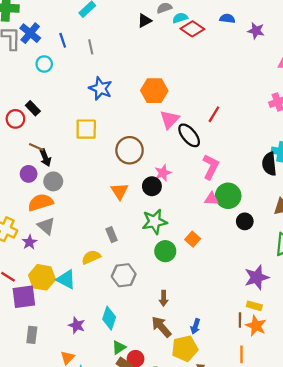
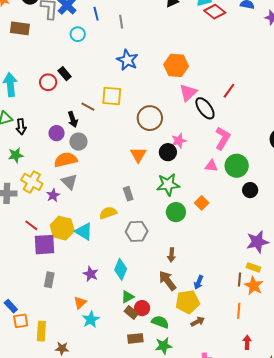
brown line: (36, 147) -> (88, 107), moved
pink triangle: (211, 199) -> (211, 166), moved

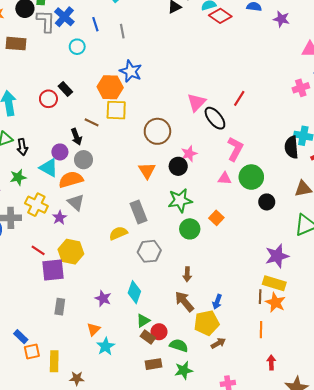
orange hexagon: (176, 65) -> (110, 87), moved
gray rectangle: (128, 194) -> (139, 212), size x1.5
cyan triangle: (84, 231) -> (49, 168), moved
yellow rectangle: (253, 267) -> (274, 283), size x1.5

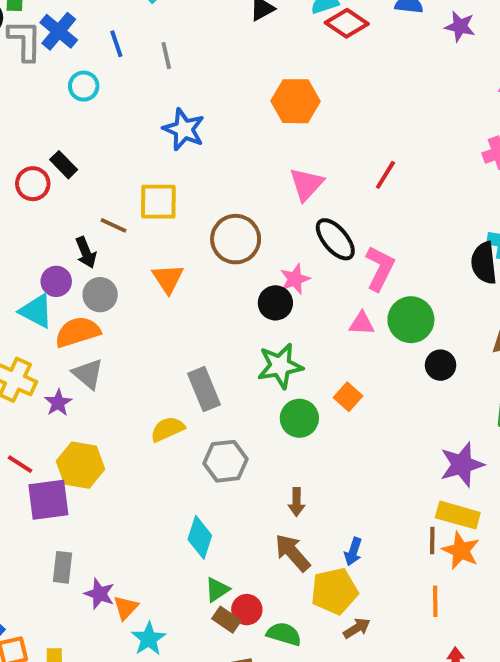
orange hexagon: (110, 87) -> (296, 101), moved
black ellipse: (215, 118) -> (335, 239), moved
orange triangle: (147, 170) -> (168, 279), moved
purple star: (103, 298) -> (99, 594), moved

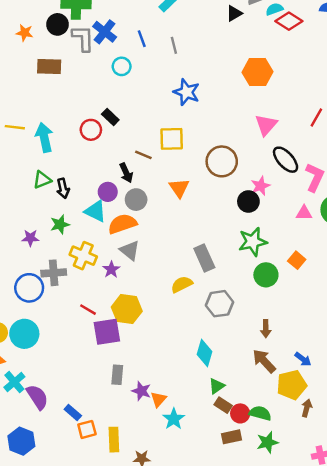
blue arrow: (353, 552) -> (303, 359), turned -70
red circle: (247, 610) -> (240, 413), moved
brown arrow: (357, 628) -> (307, 408), turned -42

